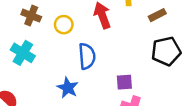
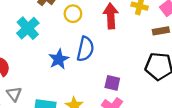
blue star: (68, 88) -> (59, 59), moved

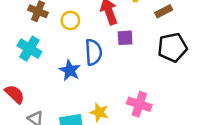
purple square: (112, 83) -> (125, 38), moved

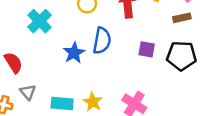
purple square: (125, 38) -> (147, 49), moved

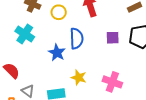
yellow star: (93, 102) -> (79, 77), moved

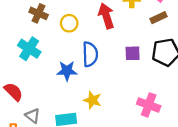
blue star: (57, 53) -> (67, 71), turned -30
pink cross: (112, 82) -> (149, 105), moved

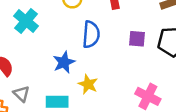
blue star: (67, 71) -> (64, 62), moved, turned -30

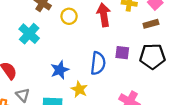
blue semicircle: (91, 34) -> (98, 63), moved

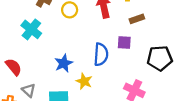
brown rectangle: (151, 24) -> (137, 19), moved
black pentagon: (152, 56) -> (160, 58), moved

